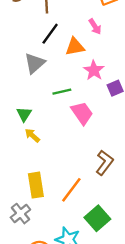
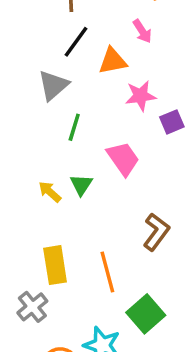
pink star: (94, 70) -> (141, 96), turned 30
green line: (62, 92) -> (74, 127), moved, turned -60
green triangle: (24, 114) -> (81, 185), moved
orange line: (71, 190) -> (107, 272), turned -52

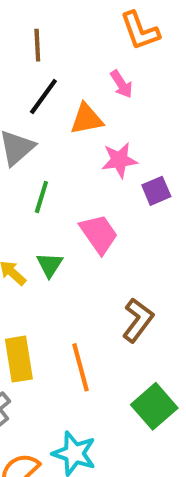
green square: (146, 314) -> (154, 406), moved

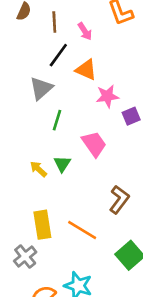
pink arrow: (121, 84) -> (85, 31), moved
orange triangle: (87, 119) -> (86, 70), turned 35
orange line: (80, 367) -> (82, 230), turned -44

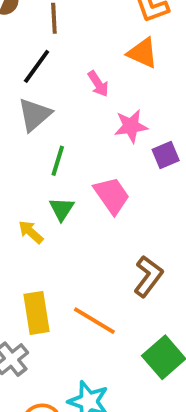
pink arrow: (85, 31) -> (98, 84), moved
black line: (58, 55) -> (37, 66), moved
orange triangle: (86, 70) -> (142, 53), moved
green triangle: (62, 164) -> (62, 209), moved

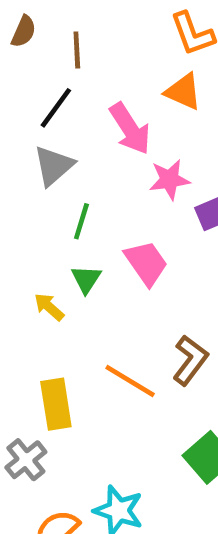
pink arrow: (98, 84) -> (130, 129), size x1.6
orange line: (94, 321) -> (130, 381), moved

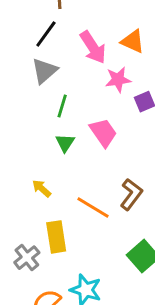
orange triangle: (183, 92) -> (133, 41), moved
yellow arrow: (49, 307) -> (42, 188), moved
yellow rectangle: (56, 404) -> (56, 237), moved

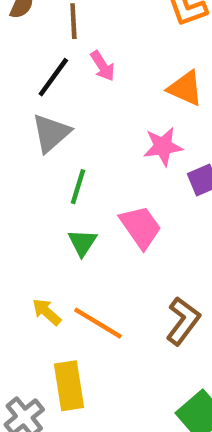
pink arrow: (93, 47) -> (103, 66), moved, size x0.6
orange line: (93, 208) -> (98, 323), moved

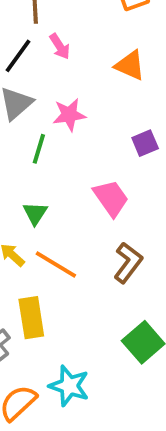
pink star: (163, 146) -> (69, 115), moved
pink trapezoid: (141, 227) -> (111, 198), moved
green triangle: (82, 243) -> (35, 213), moved

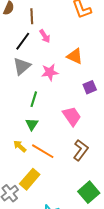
orange triangle: (130, 65) -> (75, 56), moved
green line: (39, 149) -> (34, 99), moved
yellow rectangle: (31, 318) -> (30, 179), turned 50

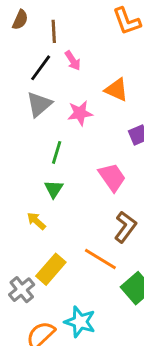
orange line: (43, 151) -> (100, 259), moved

